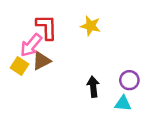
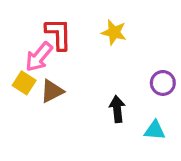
brown triangle: (41, 61) -> (52, 91), moved
purple circle: (129, 80) -> (163, 83), moved

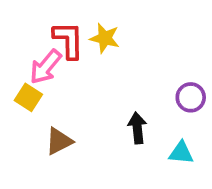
yellow star: (114, 32) -> (105, 38), moved
brown triangle: (52, 91) -> (59, 141), moved

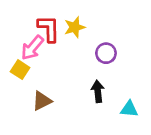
yellow star: (105, 38) -> (75, 27), turned -30
purple circle: (191, 97) -> (106, 53), moved

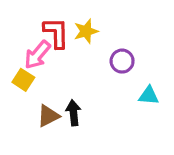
black arrow: (98, 91) -> (73, 113), moved
cyan triangle: (129, 109) -> (149, 96), moved

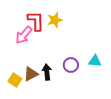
purple circle: (122, 61) -> (71, 65), moved
yellow square: (23, 80) -> (15, 80), moved

